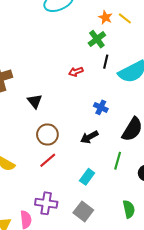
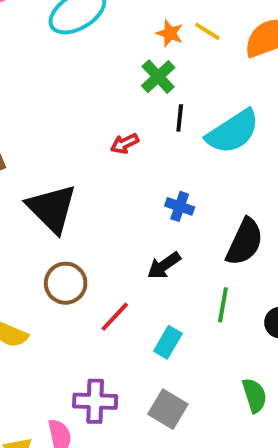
black triangle: (35, 101) -> (52, 208), size x1.8
brown circle: (47, 134) -> (66, 283), moved
red line: (48, 160) -> (115, 317), moved

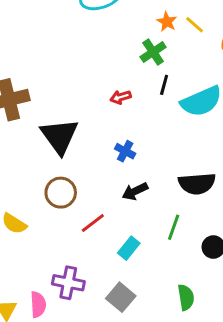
blue cross: (180, 206) -> (125, 151), moved
black semicircle: (245, 242) -> (197, 184), turned 51

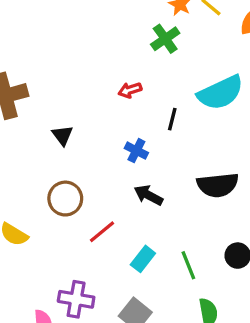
black line: (164, 85) -> (172, 119), moved
black triangle: (59, 136) -> (62, 135), size x0.5
black arrow: (135, 191) -> (148, 195), turned 55
green line: (174, 227) -> (188, 265), moved, turned -40

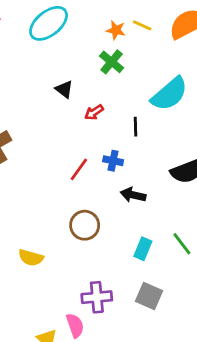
black triangle: (62, 135) -> (64, 89), moved
brown circle: (65, 199) -> (85, 225), moved
red line: (102, 232) -> (79, 169), moved

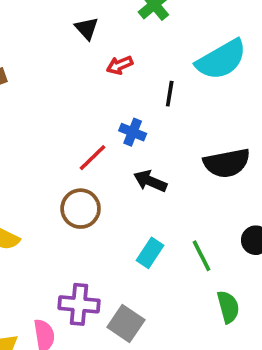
red line: (79, 169) -> (93, 158), moved
gray square: (149, 296) -> (126, 323), moved

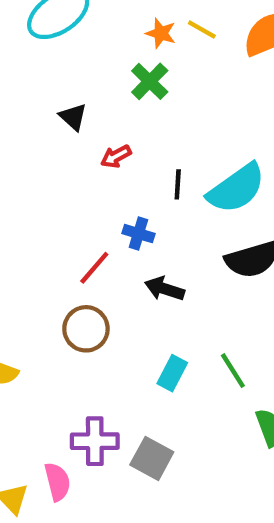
cyan semicircle: (221, 60) -> (236, 188), moved

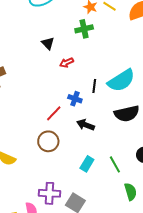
green cross: (150, 81) -> (84, 29), turned 30
black line: (178, 184) -> (94, 86), moved

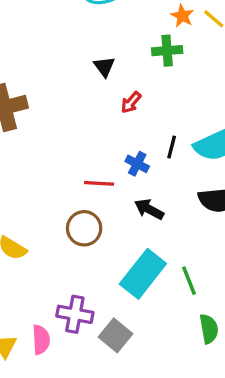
red arrow: (67, 63) -> (131, 102), turned -32
red line: (54, 113) -> (99, 183), turned 42
cyan rectangle: (87, 164) -> (143, 274), size x1.8

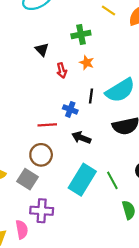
orange star: (182, 16) -> (87, 63), moved
red arrow: (131, 102) -> (62, 70), turned -48
gray square: (116, 335) -> (27, 179), moved

